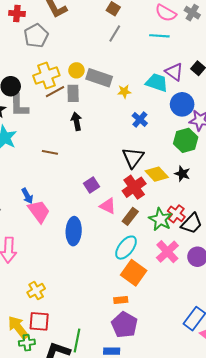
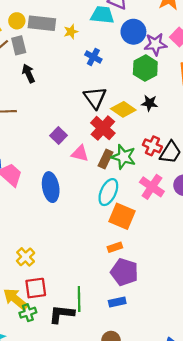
green star: (160, 219) -> (124, 157), moved

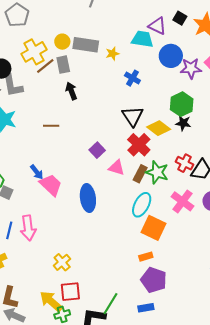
green hexagon: (145, 68) -> (182, 104), moved
green line: (79, 299) -> (110, 304), turned 30

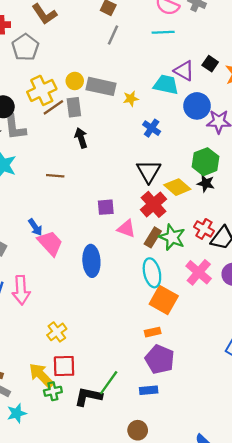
purple square: (97, 150) -> (106, 207), turned 35
cyan ellipse: (142, 205) -> (152, 273), turned -45

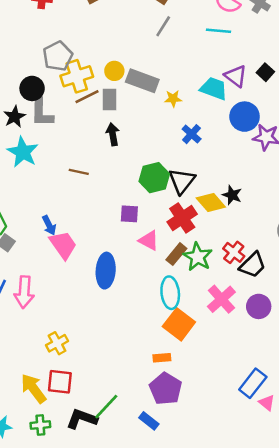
gray pentagon: (25, 47) -> (58, 56), moved
green hexagon: (206, 162) -> (154, 178), moved
black star: (206, 183) -> (232, 195), moved
blue rectangle: (149, 390) -> (149, 421), turned 36
green cross: (53, 391) -> (40, 425), moved

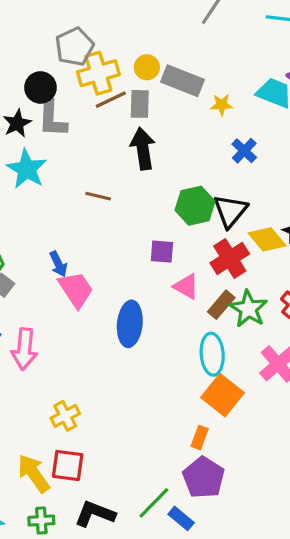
black arrow: (113, 134) -> (143, 149), size x1.4
orange rectangle: (162, 358) -> (200, 438), turned -66
green line: (106, 407) -> (154, 503), moved

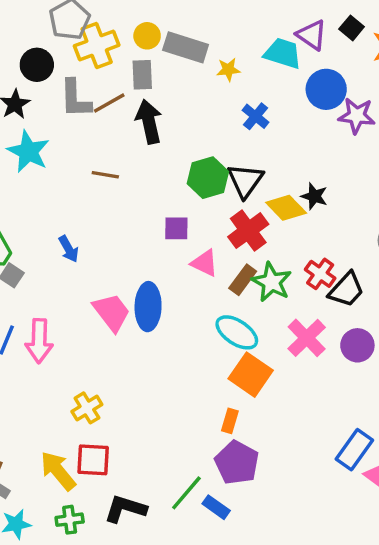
brown line: (111, 100) -> (109, 103), moved
gray L-shape: (52, 119) -> (75, 99), moved
pink trapezoid: (76, 290) -> (112, 312), moved
cyan ellipse: (212, 354) -> (237, 332), turned -48

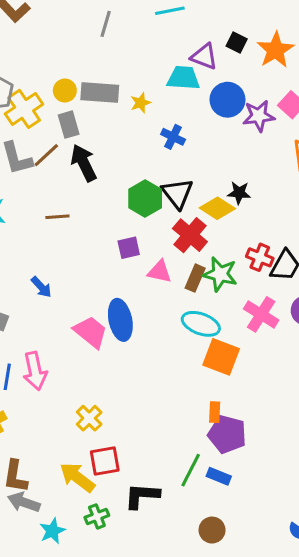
orange rectangle: (230, 421) -> (215, 412), moved

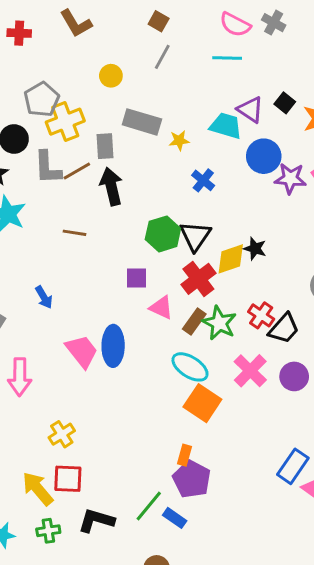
yellow circle: (65, 91) -> (111, 76), moved
yellow diamond: (217, 208) -> (231, 259), turned -64

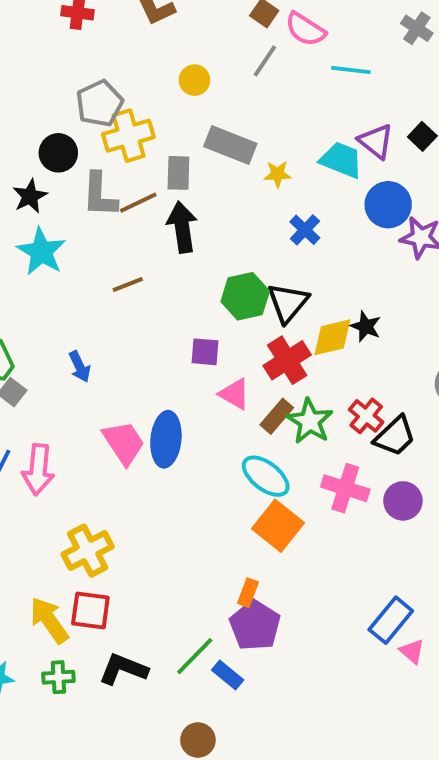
pink semicircle: (235, 25) -> (305, 29), moved
brown line: (74, 233) -> (128, 284), turned -35
pink cross: (250, 371) -> (345, 488), turned -32
yellow cross: (62, 434) -> (88, 551), size x1.4

